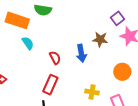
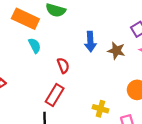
blue arrow: (81, 53) -> (90, 42), moved

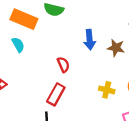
cyan semicircle: (35, 46) -> (18, 45), moved
yellow cross: (100, 109) -> (107, 90), moved

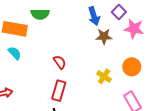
blue arrow: (90, 40) -> (94, 16), moved
yellow cross: (107, 90) -> (104, 76), turned 32

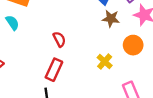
orange circle: (132, 67) -> (133, 45), moved

